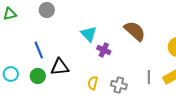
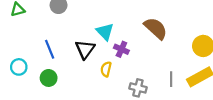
black triangle: (60, 67) -> (85, 49), moved, turned -48
cyan circle: (11, 74) -> (19, 67), moved
yellow semicircle: (93, 83) -> (106, 69), moved

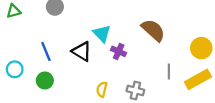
black triangle: (85, 49) -> (82, 51), turned -35
yellow semicircle: (106, 69) -> (102, 89), moved
gray line: (171, 79) -> (169, 72), moved

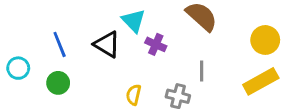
gray line: (169, 72) -> (202, 71), moved

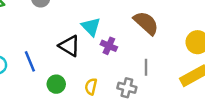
blue line: (60, 44) -> (30, 61), moved
green circle: (58, 83) -> (56, 84), moved

